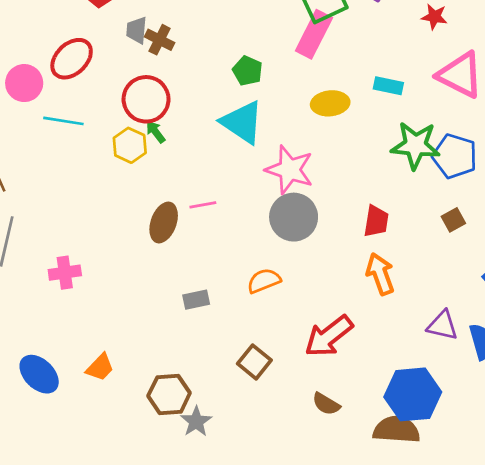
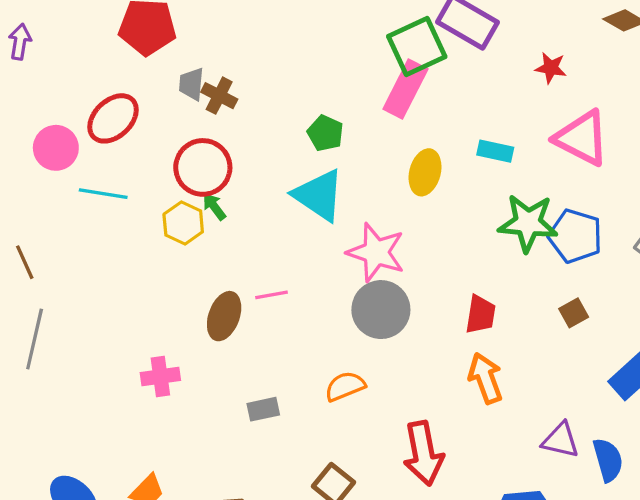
yellow ellipse: (330, 103) -> (425, 172), turned -69
pink cross: (65, 273) -> (160, 377), moved
red arrow: (329, 336) -> (423, 453), turned -63

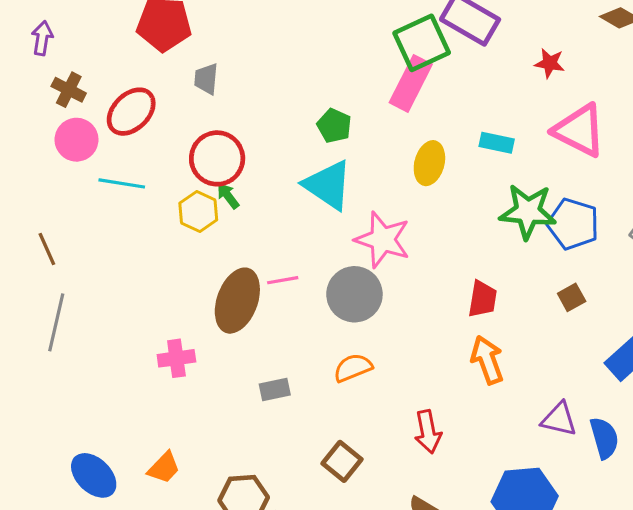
brown cross: (219, 96) -> (69, 90), moved
gray circle: (381, 310) -> (354, 294), moved
brown ellipse: (224, 316) -> (237, 301), size x1.4
red arrow: (423, 453) -> (428, 432), size x0.7

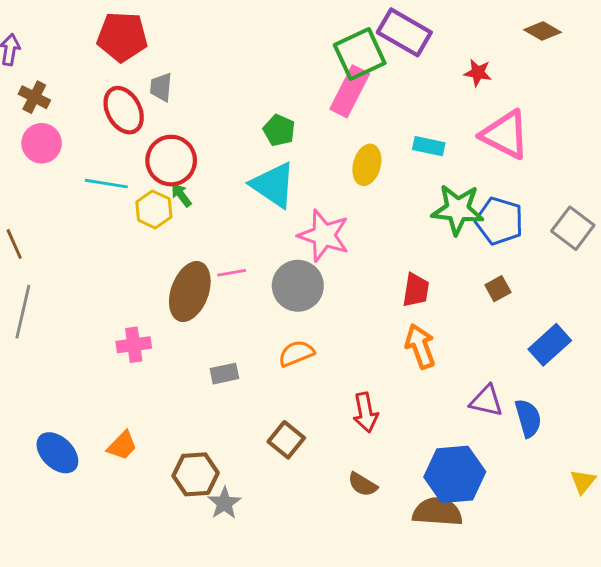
red ellipse: (131, 112) -> (124, 110), moved, turned -75
cyan line: (122, 183) -> (106, 184), moved

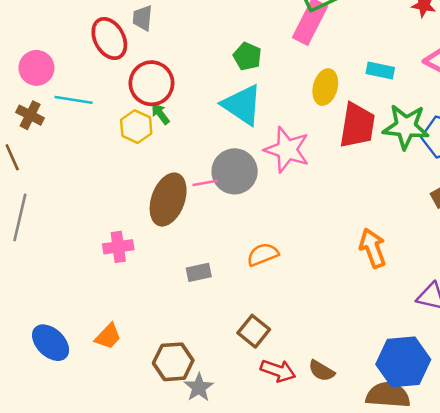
brown cross: (34, 97) -> (30, 115), moved
cyan line: (106, 184) -> (74, 100), moved
gray circle: (298, 286) -> (235, 171), moved
red trapezoid: (416, 290) -> (357, 125), moved, size x1.5
red arrow: (365, 412) -> (278, 371), moved, turned -60

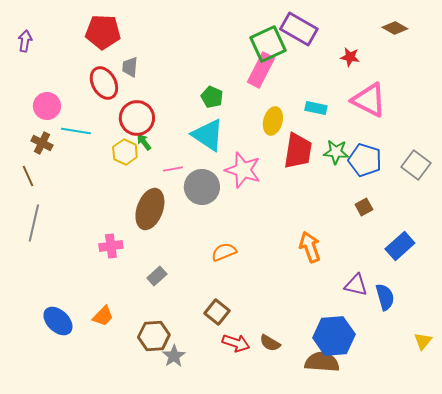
green star: (406, 127) -> (336, 152), size x0.7
pink line: (205, 183) -> (173, 169), moved
gray rectangle: (199, 272) -> (157, 276), moved, turned -30

